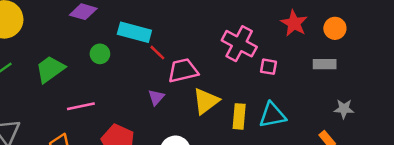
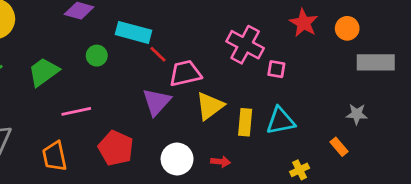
gray rectangle: (325, 64) -> (376, 62), moved, size x1.5
purple triangle: (156, 97) -> (157, 102), size x1.6

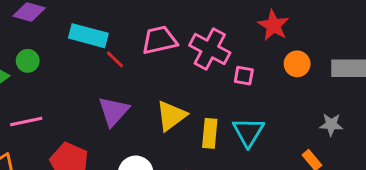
orange circle: (347, 28) -> (297, 64), moved
green circle: (97, 56) -> (28, 61), moved
pink trapezoid: (185, 73) -> (159, 40), moved
cyan triangle: (280, 121) -> (248, 132), turned -48

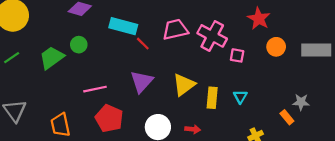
pink line: (26, 122) -> (95, 89), moved
gray star: (331, 125) -> (301, 102), moved
cyan triangle: (248, 132) -> (240, 97), size x0.6

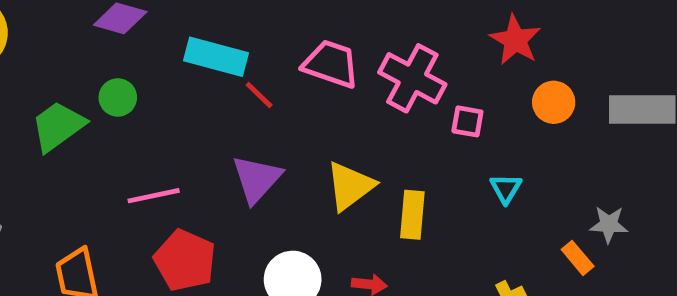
pink trapezoid: (175, 29) -> (331, 64), turned 32
cyan triangle: (240, 97) -> (506, 188), moved

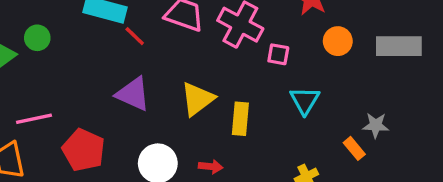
purple triangle: (257, 179) -> (133, 94), turned -48
cyan triangle: (506, 188) -> (305, 101), size x1.4
pink line: (154, 196) -> (34, 119), moved

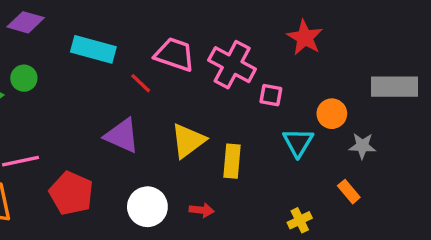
red line: (135, 36) -> (141, 83), moved
orange circle: (338, 41) -> (332, 114), moved
gray star: (376, 125) -> (362, 146), moved

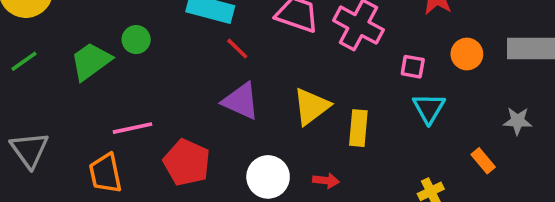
red line: (141, 83) -> (237, 49), moved
pink square: (271, 95) -> (413, 67), moved
orange circle: (332, 114) -> (467, 54), moved
gray star: (362, 146) -> (517, 121), moved

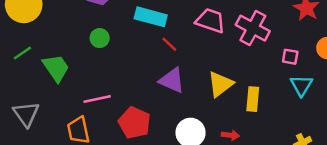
green trapezoid: (91, 61) -> (56, 68), moved, turned 92

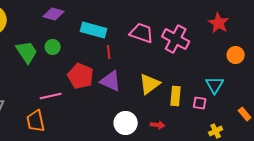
red line: (169, 44) -> (109, 52), turned 40
pink square: (290, 57) -> (200, 103), moved
green trapezoid: (56, 68) -> (27, 52), moved
red pentagon: (134, 123) -> (81, 76), moved

